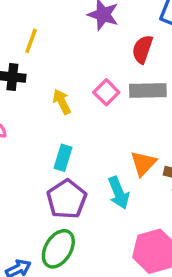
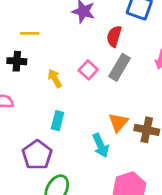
yellow line: (31, 41) -> (30, 33), turned 72
gray rectangle: (148, 90) -> (119, 67), turned -56
purple pentagon: (67, 199) -> (37, 155), moved

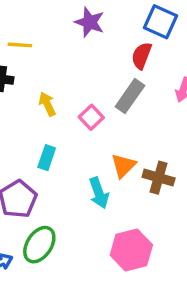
red semicircle: (114, 36) -> (142, 56), moved
pink square: (88, 70) -> (91, 117), moved

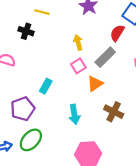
yellow arrow: (47, 104) -> (78, 42), moved
orange triangle: (123, 166) -> (95, 84), moved

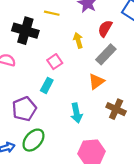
yellow line: (42, 12) -> (52, 13), moved
black cross: (26, 31) -> (25, 31), size x1.6
red semicircle: (117, 33) -> (105, 29), moved
pink square: (78, 66) -> (55, 62), moved

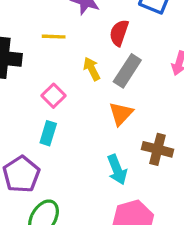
yellow line: (52, 13) -> (54, 37), moved
yellow arrow: (78, 40) -> (92, 69), moved
cyan arrow: (76, 113) -> (117, 170), moved

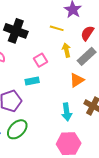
yellow line: (54, 37) -> (57, 28), moved
cyan rectangle: (48, 133) -> (32, 81), turned 48

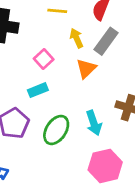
orange triangle: (77, 80) -> (86, 69), moved
green ellipse: (17, 129) -> (56, 130), moved

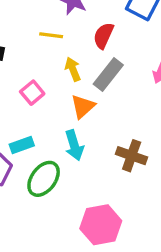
cyan rectangle: (38, 90) -> (22, 145), moved
cyan arrow: (94, 123) -> (74, 145), moved

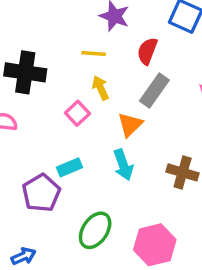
yellow arrow: (73, 69) -> (101, 88), moved
green ellipse: (44, 179) -> (95, 230), moved

